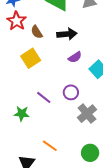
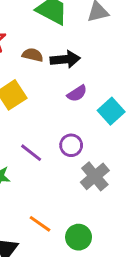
brown semicircle: (37, 32) -> (33, 55), moved, turned 136
green circle: (90, 153) -> (79, 237), moved

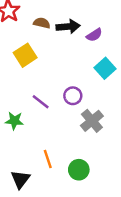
purple semicircle: (77, 93) -> (94, 35), moved
orange line: (40, 224) -> (48, 159), turned 36

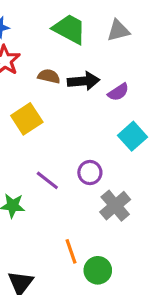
orange line: (48, 159) -> (71, 251), moved

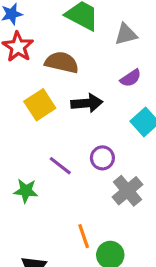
gray triangle: (118, 31) -> (126, 34), moved
brown semicircle: (49, 76) -> (62, 62), size x1.5
black arrow: (84, 81) -> (87, 103), moved

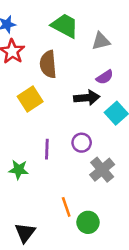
brown semicircle: (62, 62) -> (48, 64), turned -108
black arrow: (87, 103) -> (87, 98), moved
purple line: (60, 166) -> (47, 149), turned 54

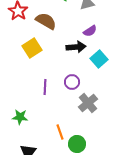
brown semicircle: (48, 64) -> (46, 21), turned 125
green star: (19, 170) -> (20, 117), moved

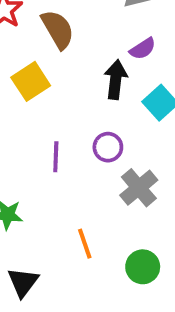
brown semicircle: (46, 21) -> (58, 29), turned 30
black arrow: (76, 47) -> (116, 80), turned -78
green circle: (77, 144) -> (143, 267), moved

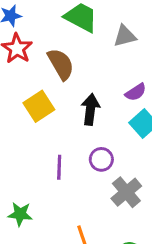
purple semicircle: (143, 49) -> (136, 92), moved
black arrow: (116, 80) -> (90, 109), moved

